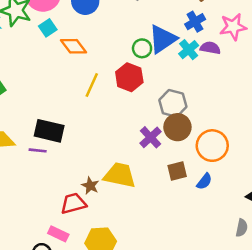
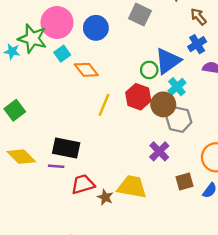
cyan cross: (189, 50) -> (177, 87), moved
brown circle: (177, 127) -> (163, 104), moved
red trapezoid: (73, 203) -> (83, 184), moved

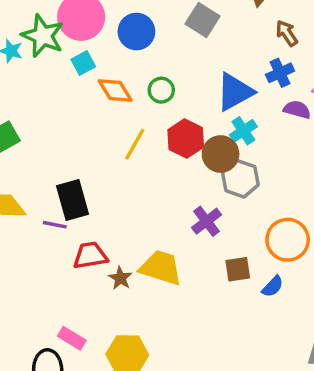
green circle: (149, 70) -> (161, 90), moved
black rectangle: (66, 148) -> (72, 200), turned 56

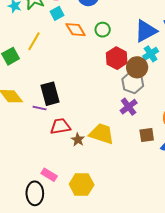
yellow line: (135, 144) -> (34, 41), moved
gray hexagon: (240, 179) -> (133, 82), moved

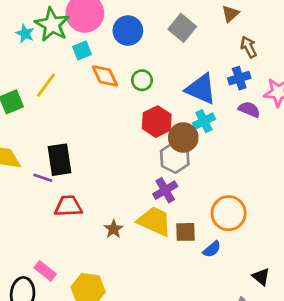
blue triangle: (146, 31) -> (201, 89), turned 45
yellow trapezoid: (102, 134) -> (154, 221), moved
brown star: (78, 140) -> (114, 229), moved

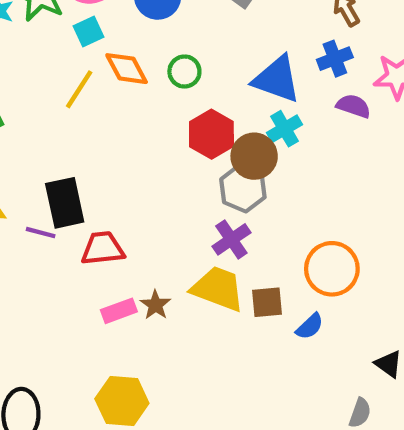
yellow line: (46, 85) -> (79, 89), moved
red trapezoid: (68, 206) -> (103, 248), moved
pink rectangle: (45, 271) -> (119, 311), moved, turned -55

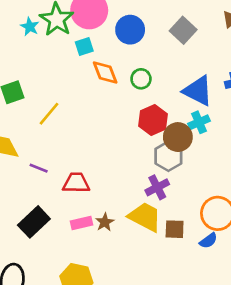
yellow line: (79, 89) -> (49, 114), moved
black rectangle: (65, 203) -> (34, 222), moved, turned 52
blue semicircle: (310, 326) -> (208, 241), moved

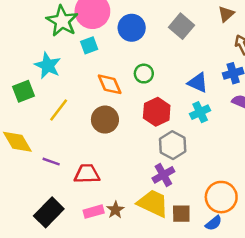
cyan star: (30, 27) -> (48, 66), moved, size x1.5
orange diamond: (105, 72) -> (110, 84), moved
blue triangle: (198, 91) -> (198, 83), size x0.7
brown circle: (178, 137) -> (105, 120), moved

